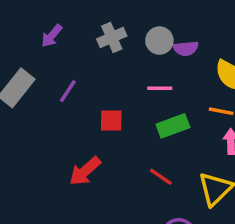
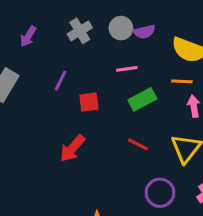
purple line: (68, 91) -> (61, 81), moved

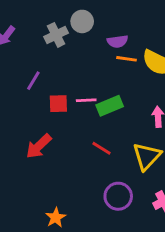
gray circle: (121, 28) -> (82, 21), moved
pink line: (127, 69) -> (86, 100), moved
orange line: (182, 81) -> (126, 59), moved

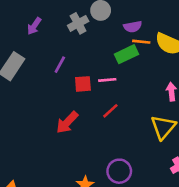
green rectangle: (110, 106) -> (126, 54), moved
red line: (101, 148) -> (110, 111), moved, turned -72
purple circle: (118, 196) -> (119, 171), moved

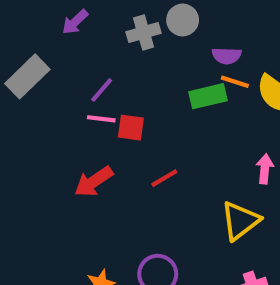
pink line: (107, 80) -> (101, 119), moved

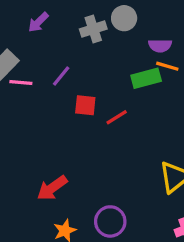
pink line: (101, 119) -> (21, 82), moved
red line: (164, 178) -> (117, 117), moved
red arrow: (94, 182) -> (52, 188), moved

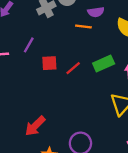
orange line: (167, 66) -> (83, 27), moved
green rectangle: (146, 78) -> (104, 64), moved

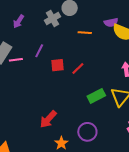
purple semicircle: (96, 12) -> (111, 22), moved
green rectangle: (104, 64) -> (96, 96), moved

